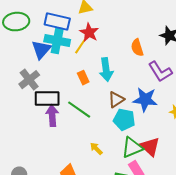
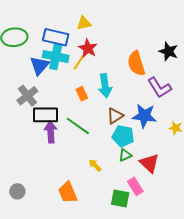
orange semicircle: (137, 48) -> (136, 63), size x1.4
green triangle: (132, 148) -> (125, 155), moved, size x0.6

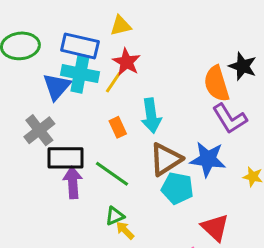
orange semicircle: (136, 63) -> (217, 84), moved
brown triangle: (115, 116) -> (166, 159), size x1.4
green triangle: (125, 155) -> (115, 216), moved
yellow arrow: (95, 165) -> (125, 230), moved

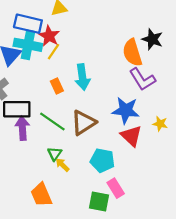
red star: (126, 62) -> (49, 36), moved
brown triangle: (166, 159) -> (83, 123), moved
cyan pentagon: (177, 188) -> (102, 160), moved
green triangle: (115, 216) -> (55, 154), turned -32
red triangle: (215, 228) -> (131, 136), moved

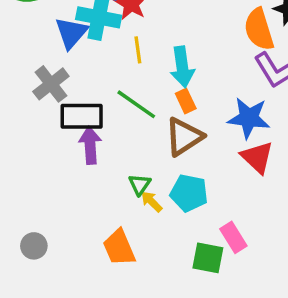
yellow line: (53, 52) -> (138, 50), moved, turned -42
orange rectangle: (57, 86) -> (186, 101), moved
green line: (52, 121) -> (136, 104), moved
cyan pentagon: (102, 160) -> (189, 193), moved

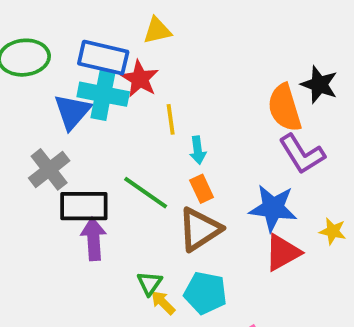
yellow line: (138, 50) -> (171, 119), moved
cyan arrow: (182, 67) -> (198, 150), size x0.6
red triangle: (257, 157) -> (283, 252), turned 48

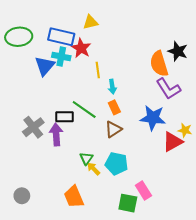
cyan cross: (103, 94) -> (61, 56), size x0.7
gray cross: (49, 169) -> (33, 127), moved
black rectangle: (84, 206) -> (64, 117), moved, size x0.7
brown triangle: (200, 229) -> (113, 129), size x0.7
red triangle: (283, 252) -> (173, 142), moved

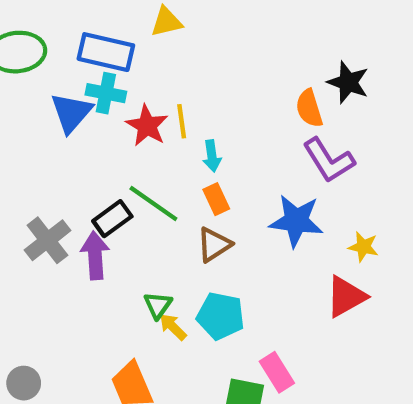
red star: (81, 48) -> (147, 126), moved
orange semicircle: (159, 64) -> (309, 108), size x0.7
black rectangle: (64, 117) -> (112, 219), turned -36
red triangle: (173, 142) -> (346, 297), moved

